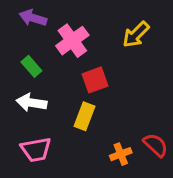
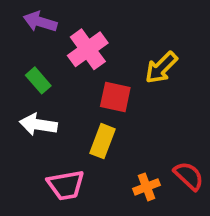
yellow arrow: (136, 35) -> (161, 68), moved
red square: (95, 80) -> (115, 97), turned 32
pink trapezoid: (36, 150) -> (66, 185), moved

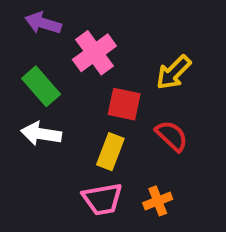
green rectangle: (38, 80) -> (41, 86), size x1.4
red semicircle: (189, 176) -> (172, 136), moved
pink trapezoid: (66, 185) -> (102, 199), moved

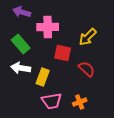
pink cross: (94, 53) -> (48, 27), turned 35
yellow rectangle: (110, 152) -> (43, 77), moved

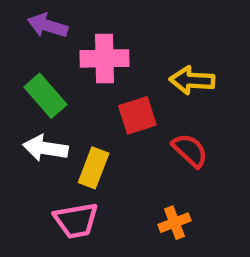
yellow arrow: (88, 37) -> (192, 80), turned 48
red square: (63, 53) -> (137, 115), turned -30
pink trapezoid: (52, 101) -> (76, 220), moved

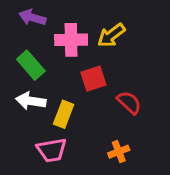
yellow arrow: (192, 80) -> (111, 35), moved, turned -40

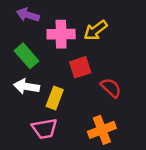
orange cross: (119, 152) -> (102, 130), size x1.5

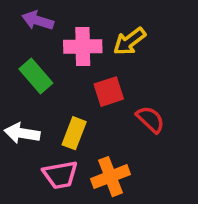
white arrow: (27, 86) -> (22, 133), moved
orange cross: (102, 130) -> (110, 177), moved

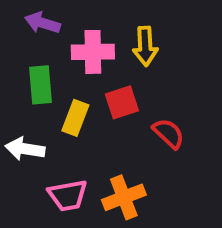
yellow arrow: (130, 41) -> (145, 46), turned -56
green rectangle: (36, 76) -> (41, 85), turned 36
yellow rectangle: (74, 133) -> (75, 118), moved

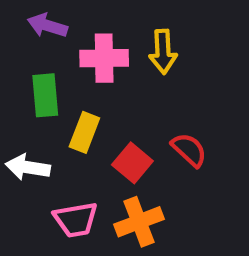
red square: (122, 102) -> (132, 163), moved, turned -32

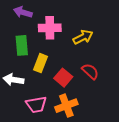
yellow arrow: (163, 52) -> (83, 37), moved, turned -114

